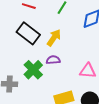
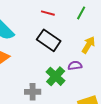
yellow arrow: (54, 38) -> (88, 45), moved

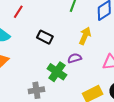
red line: (48, 13) -> (18, 12), moved, turned -64
black rectangle: (49, 40) -> (45, 37), size x0.7

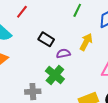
purple semicircle: (75, 58) -> (63, 53), moved

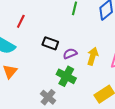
yellow arrow: (86, 42) -> (93, 56), moved
gray cross: (33, 92) -> (48, 97), turned -35

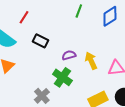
black rectangle: (50, 43) -> (41, 41), moved
yellow arrow: (93, 56) -> (91, 61), turned -48

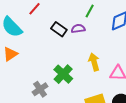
black rectangle: (41, 41) -> (59, 29), moved
purple semicircle: (69, 55) -> (78, 29), moved

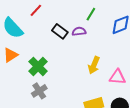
yellow arrow: (94, 62) -> (94, 65), turned -144
green cross: (63, 74) -> (38, 66), moved

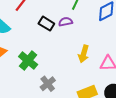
gray cross: (39, 91) -> (48, 84), moved

